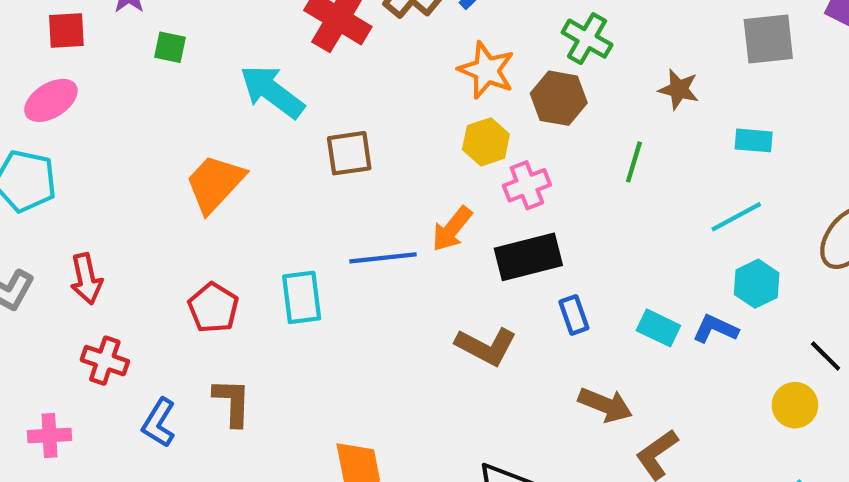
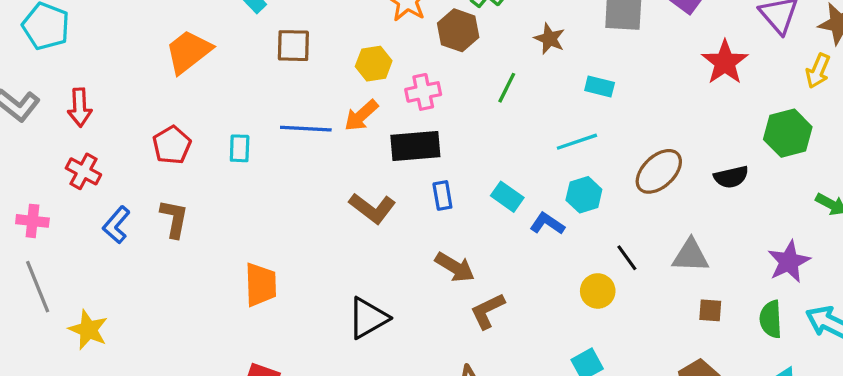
yellow hexagon: (486, 142) -> (374, 64), moved
cyan rectangle: (302, 297) -> (240, 148), size x0.7
cyan rectangle: (658, 328) -> (507, 197), moved

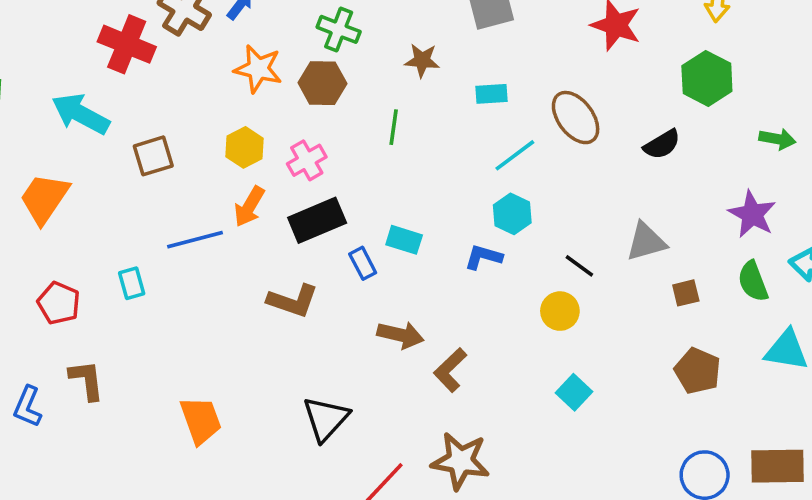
cyan line: (577, 142) -> (515, 155), moved
brown ellipse: (659, 171) -> (576, 118), moved, turned -66
cyan rectangle: (507, 197) -> (404, 240), moved

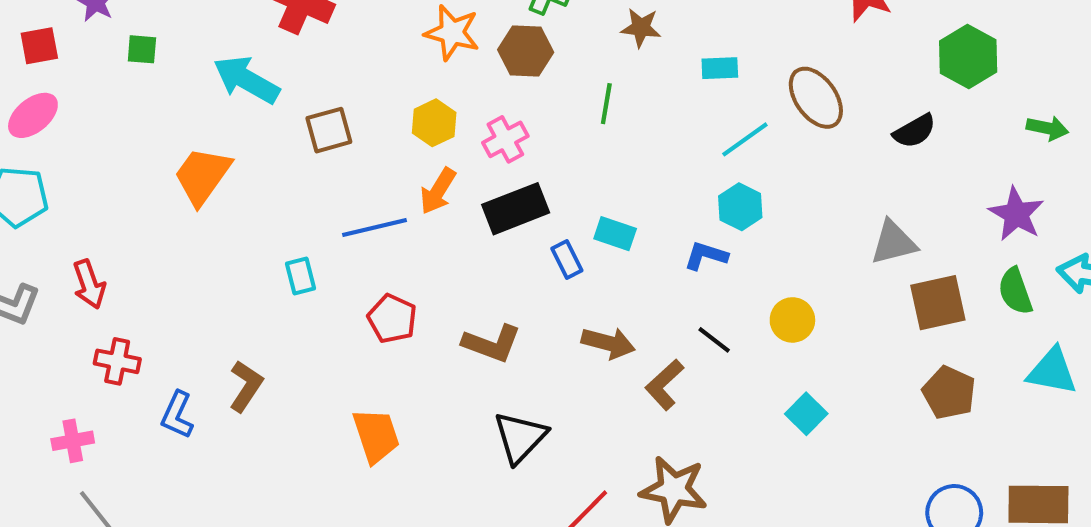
black line: (579, 266) -> (714, 340), moved
brown square: (686, 293) -> (938, 303), size x1.8
brown L-shape: (293, 301) -> (492, 344), moved
red pentagon: (59, 303) -> (392, 319), moved
brown L-shape: (87, 380) -> (246, 386), turned 39

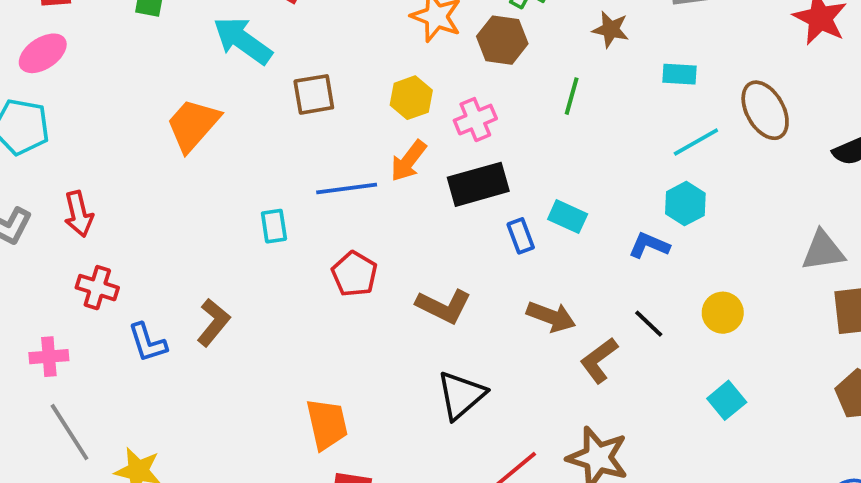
blue L-shape: (177, 415) -> (147, 343), turned -48
orange trapezoid: (376, 436) -> (327, 424), moved

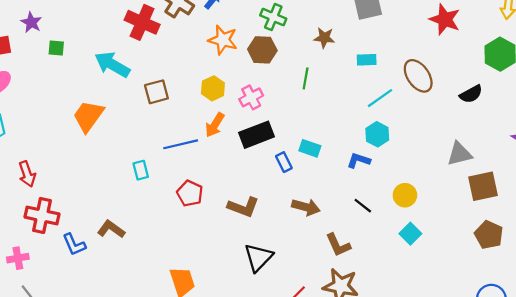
red cross: (97, 288) -> (42, 216), size x1.4
brown L-shape: (213, 322) -> (111, 229), turned -88
brown L-shape: (599, 360) -> (338, 245), moved, turned -72
cyan square: (727, 400) -> (410, 234), moved

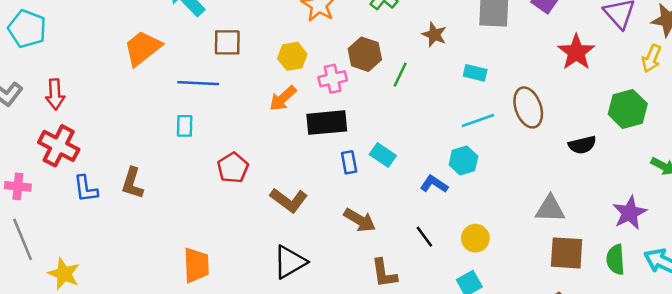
brown hexagon: (262, 50) -> (365, 54), moved
blue line: (181, 144) -> (198, 83), moved
brown L-shape: (111, 229) -> (132, 183), turned -124

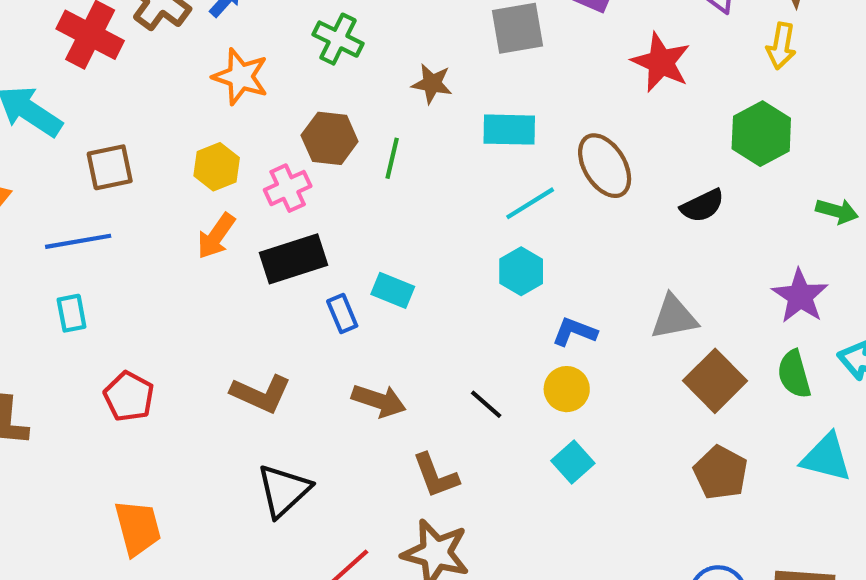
cyan rectangle: (475, 73) -> (509, 130), size x1.4
red pentagon: (233, 168) -> (129, 396), moved
blue L-shape: (434, 184) -> (574, 332), moved
brown square: (567, 253) -> (715, 381), turned -36

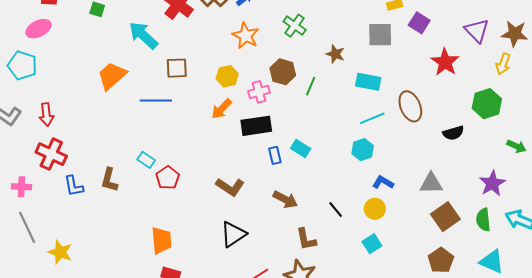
cyan rectangle: (72, 313) -> (146, 160), moved, turned -54

